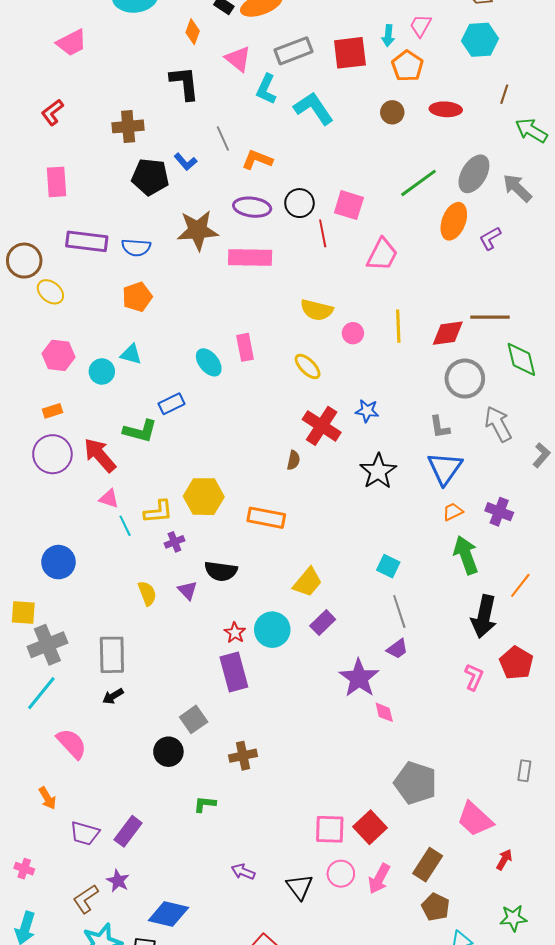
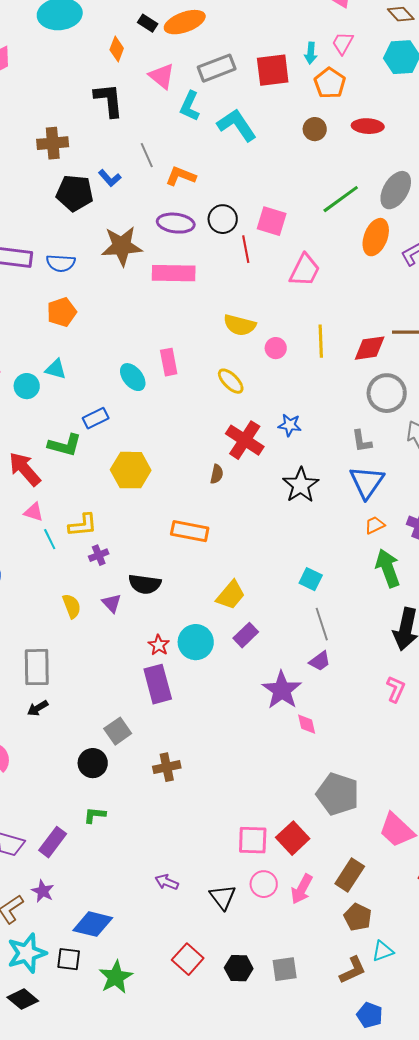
yellow hexagon: (204, 497) -> (131, 470), moved
green L-shape: (205, 804) -> (95, 815), moved

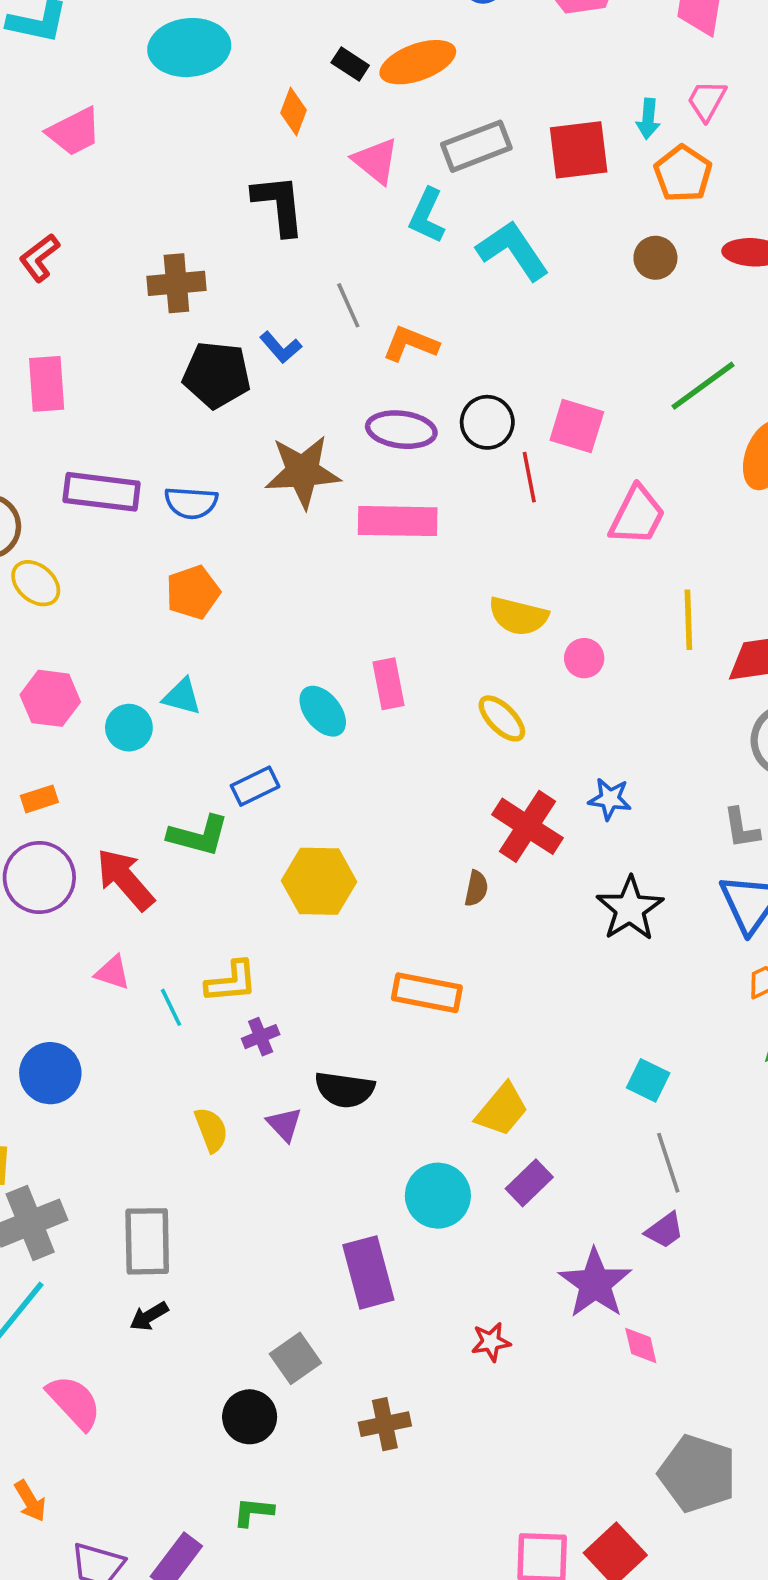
yellow line: (321, 341) -> (688, 620), moved
pink triangle: (34, 512) -> (112, 973), moved
red star: (159, 645) -> (491, 1342), moved, turned 30

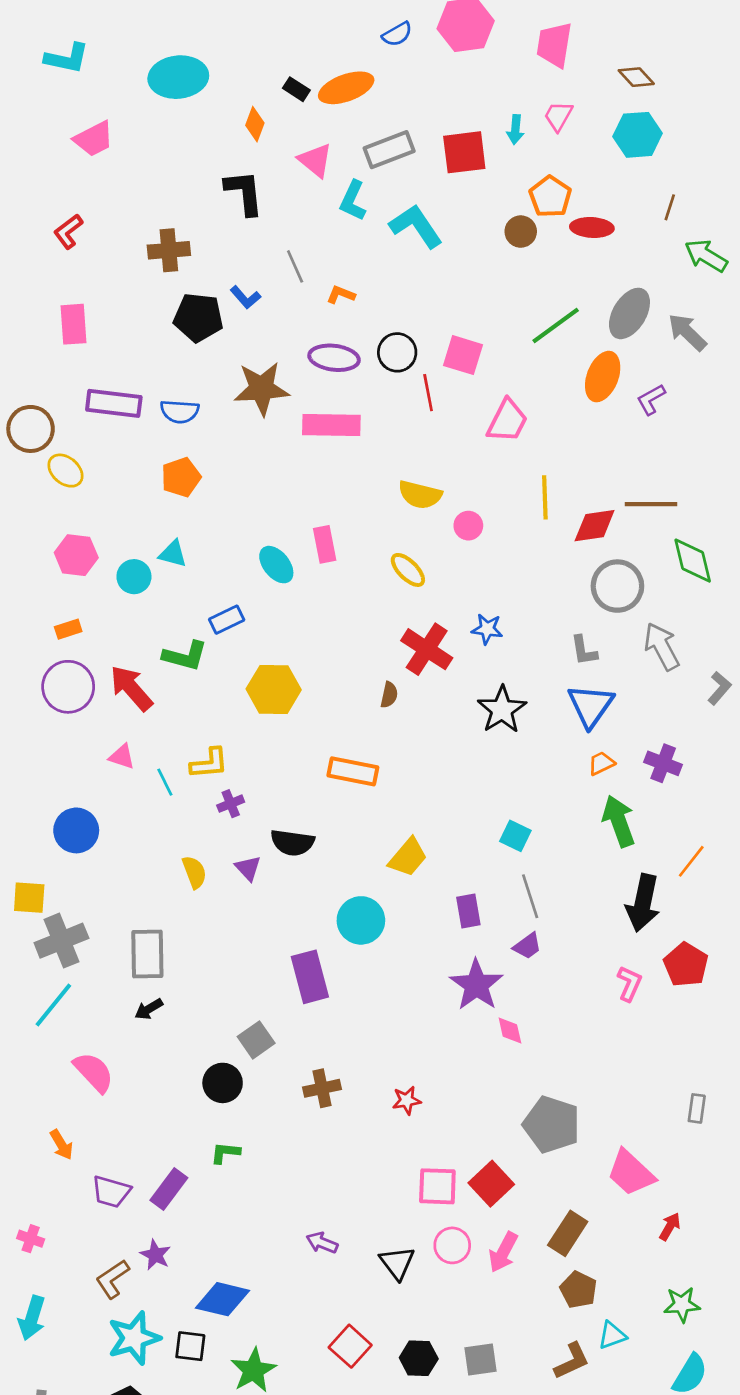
orange pentagon: (683, 174) -> (550, 197), moved
orange L-shape: (410, 344) -> (341, 295), size x0.7
purple rectangle: (529, 1183) -> (468, 911), moved, turned -56
red star: (491, 1342) -> (407, 1100), moved

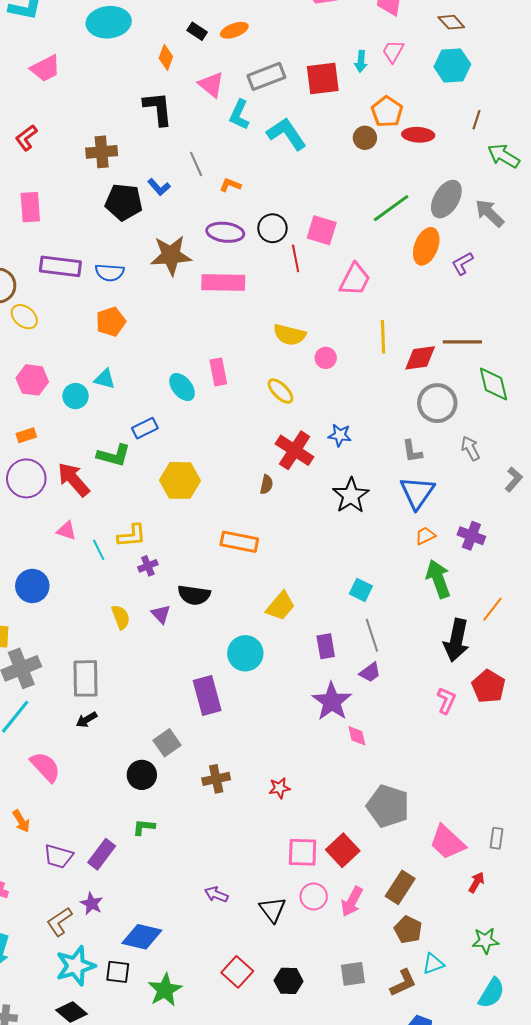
orange ellipse: (346, 88) -> (234, 30), size x0.7
gray arrow: (662, 646) -> (470, 448), size x0.7
gray rectangle: (697, 1108) -> (497, 838), moved
gray square: (480, 1360) -> (353, 974), moved

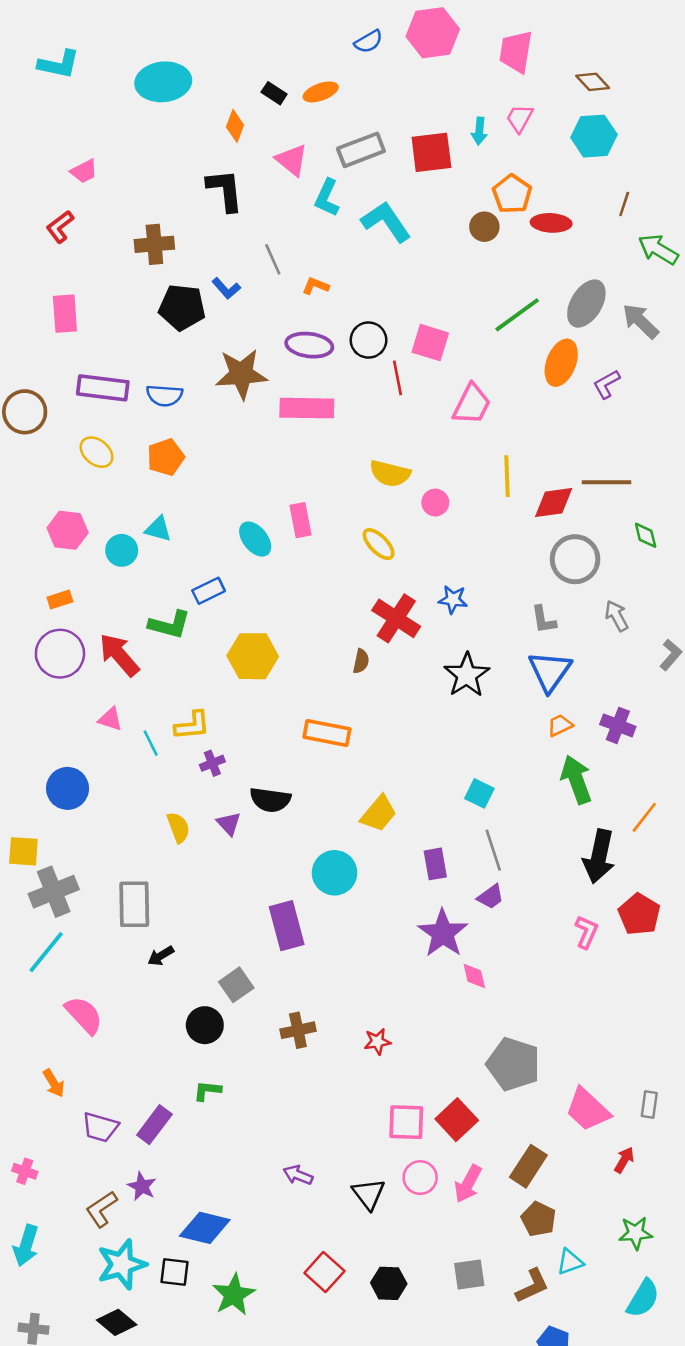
pink trapezoid: (45, 68) -> (84, 171), moved, size x0.7
yellow ellipse: (24, 317) -> (96, 452), moved
green diamond: (494, 384) -> (646, 535), size x0.6
black arrow: (87, 720) -> (161, 956), moved

